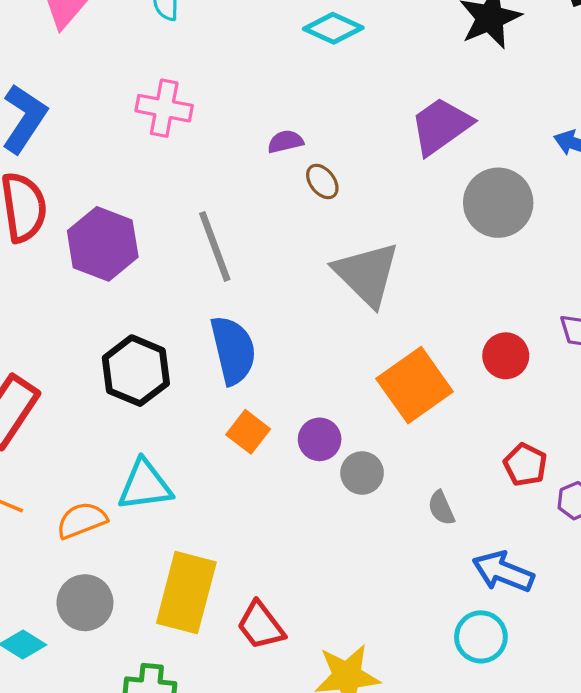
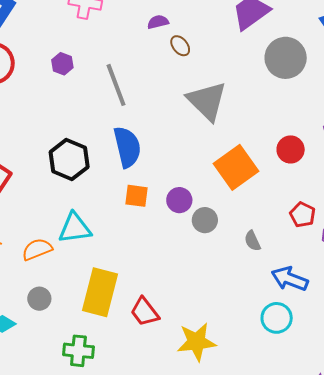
purple hexagon: (103, 244) -> (62, 64), moved, size x0.5
orange square: (248, 432) -> (137, 196), turned -30
gray circle: (85, 603) -> (39, 299), size x0.7

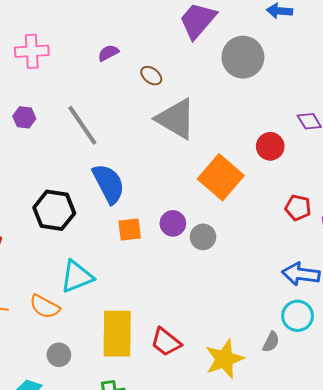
brown ellipse: (180, 46) -> (151, 76), moved
gray semicircle: (252, 241) -> (271, 342), moved, turned -115
orange semicircle: (37, 249) -> (45, 307), turned -116

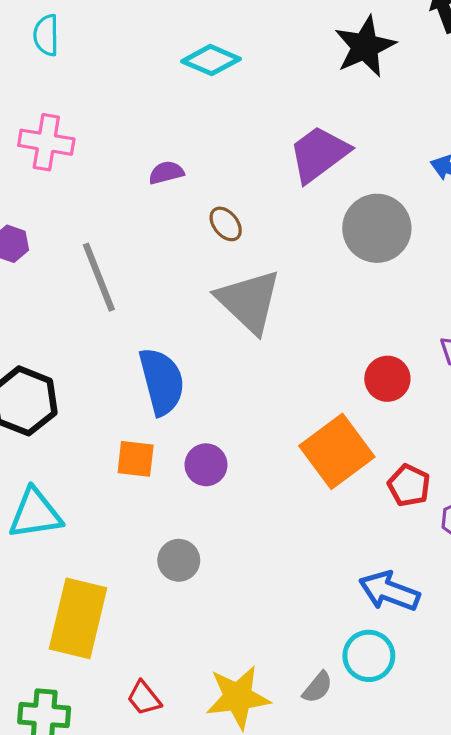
orange square: (221, 177) -> (337, 451), moved
blue semicircle: (109, 184) -> (162, 381), moved
gray circle: (203, 237) -> (179, 560), moved
red trapezoid: (166, 342) -> (144, 698), moved, size x0.7

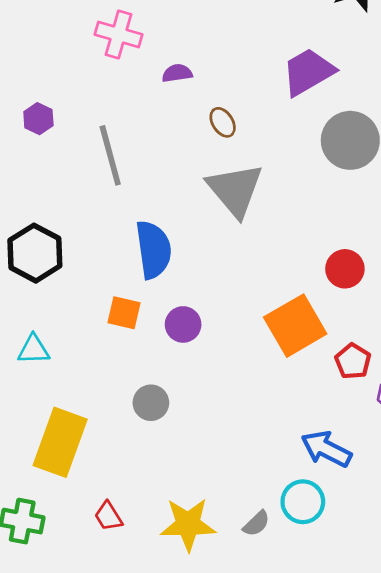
pink cross: (46, 142) -> (118, 35), moved
cyan triangle: (35, 514) -> (34, 350), size x0.7

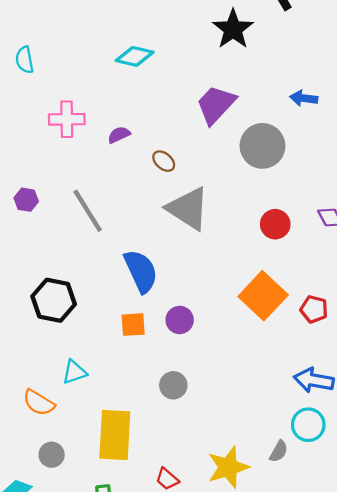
red circle: (345, 269) -> (275, 224), moved

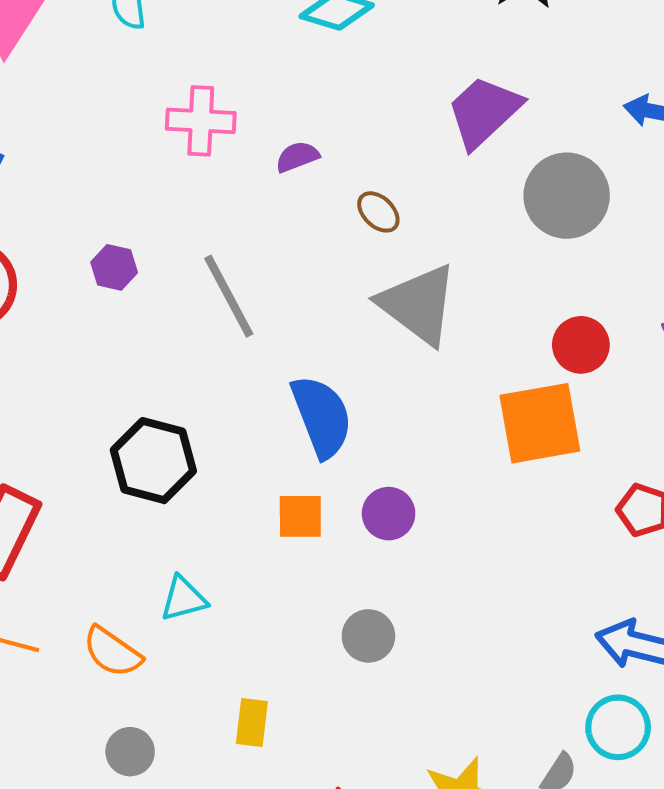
orange square: (263, 296) -> (540, 423), moved, turned 33
yellow rectangle: (115, 435) -> (252, 722), size x0.5

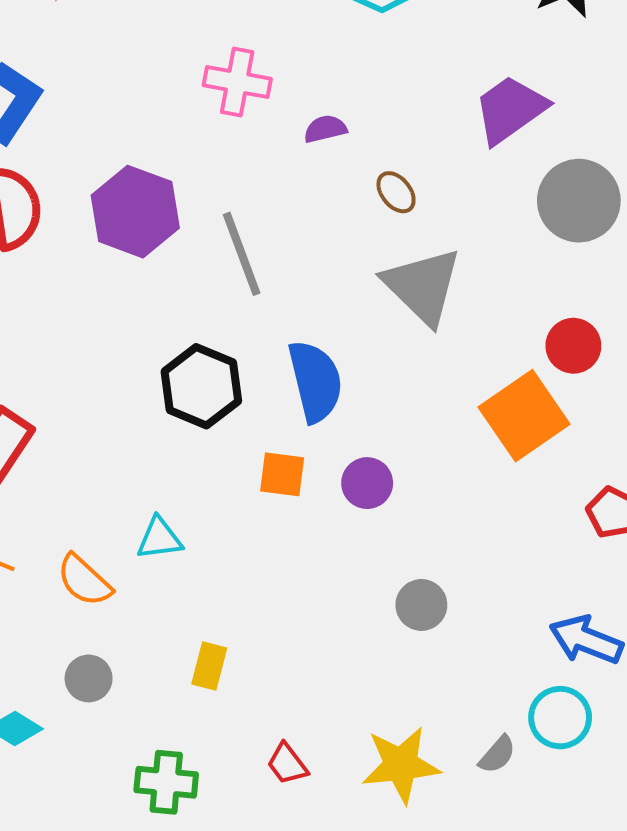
purple hexagon: (114, 267) -> (135, 212), size x2.0
orange square: (540, 423) -> (524, 416), turned -32
black hexagon: (153, 461) -> (201, 386), moved
gray circle: (368, 636) -> (421, 605), moved

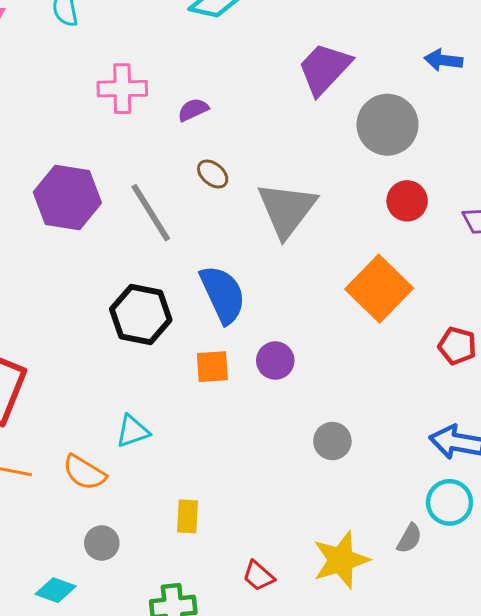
brown ellipse: (396, 192) -> (213, 174), moved
gray triangle: (423, 286) -> (287, 210), turned 34
red circle: (573, 346) -> (407, 201), moved

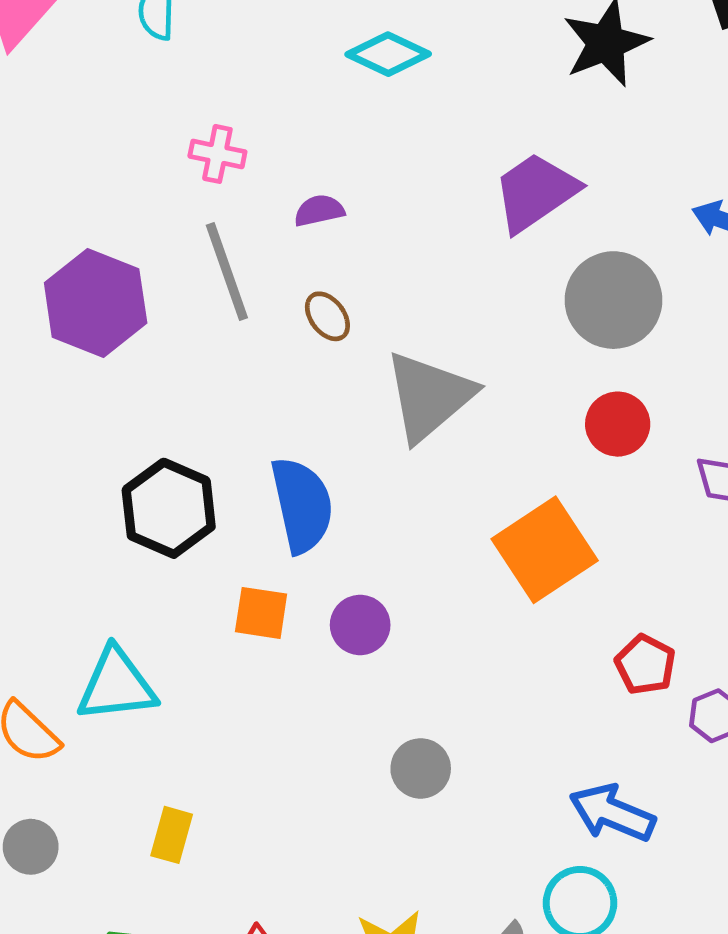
pink cross: (122, 89) -> (217, 154), size x0.7
gray line: (151, 213) -> (227, 271), moved
cyan triangle: (133, 431) -> (116, 685), size x1.5

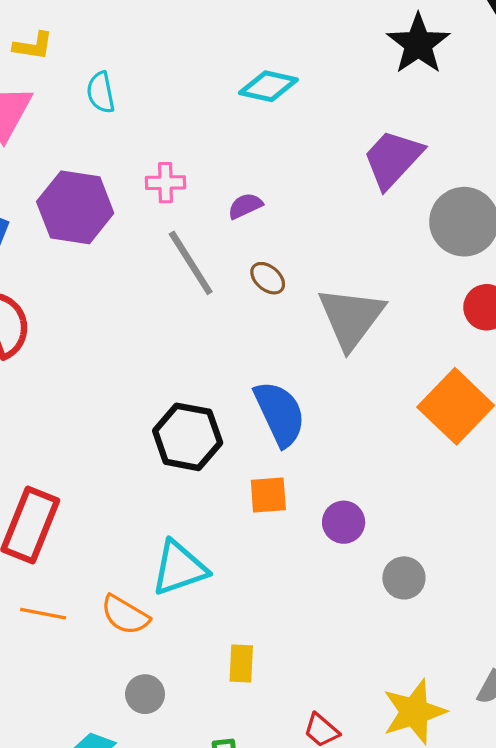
purple hexagon: (96, 303) -> (75, 207), moved
purple circle: (360, 625) -> (344, 522), moved

